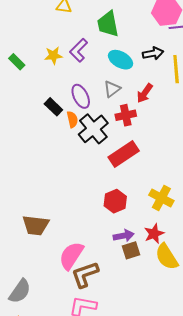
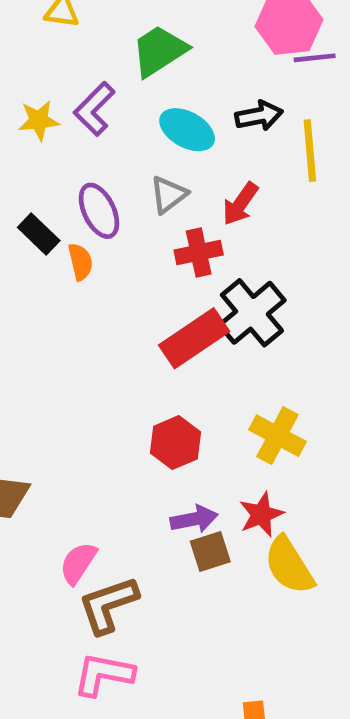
green trapezoid: (108, 24) -> (159, 51), turned 68
black cross: (93, 129) -> (252, 313), moved
pink semicircle: (71, 256) -> (78, 563), size x0.7

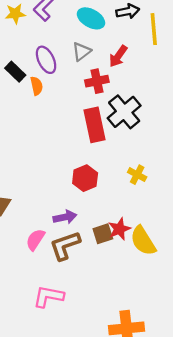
red rectangle: (194, 338) -> (95, 125), turned -68
yellow cross: (277, 436) -> (137, 175), size x0.7
red star: (261, 514) -> (119, 229), moved
purple arrow: (194, 519) -> (65, 217), moved
brown L-shape: (108, 605) -> (65, 246), moved

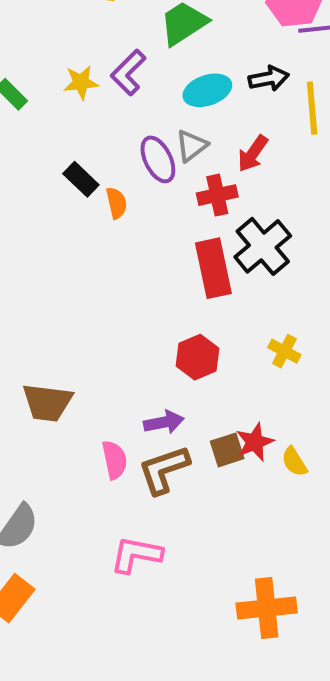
cyan ellipse: (91, 18) -> (207, 90), turned -48
purple ellipse: (46, 60) -> (158, 159), moved
pink semicircle: (35, 240) -> (114, 460), turned 135
yellow semicircle: (143, 241) -> (294, 462), size x0.6

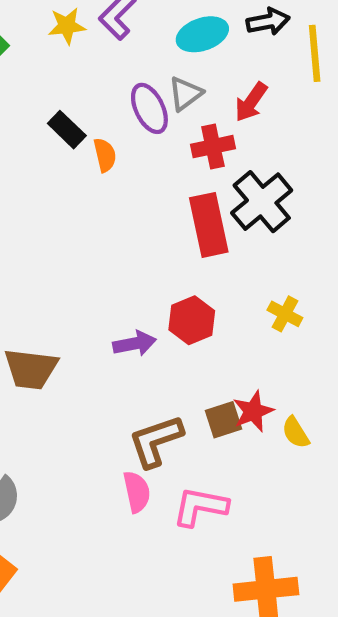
purple arrow: (164, 422) -> (135, 344), moved
pink semicircle: (114, 460) -> (137, 492), moved
pink L-shape: (136, 555) -> (200, 507), moved

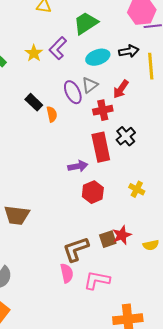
yellow star: (67, 26) -> (34, 53), turned -30
black cross: (262, 202) -> (126, 136), size x0.7
purple arrow: (135, 344) -> (78, 166), moved
yellow semicircle: (296, 433) -> (151, 245), moved, turned -70

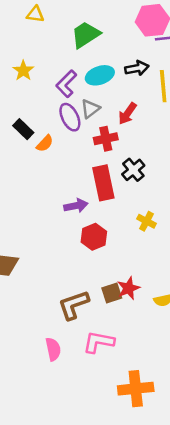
purple L-shape: (58, 48) -> (66, 84), moved
orange semicircle: (52, 114) -> (45, 143), turned 56
yellow cross: (137, 189) -> (146, 221), moved
pink semicircle: (67, 273) -> (53, 349), moved

